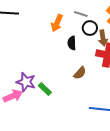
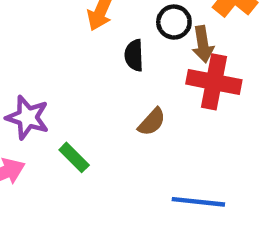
purple star: (26, 82) -> (27, 117), moved

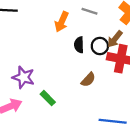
black circle: (174, 22) -> (100, 46), moved
brown arrow: (203, 44) -> (115, 39), turned 48

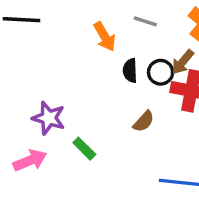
orange arrow: (62, 22) -> (105, 37), turned -54

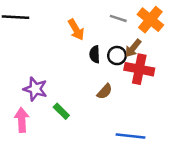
gray line: (145, 21) -> (118, 18), moved
pink arrow: (30, 160) -> (22, 120), turned -70

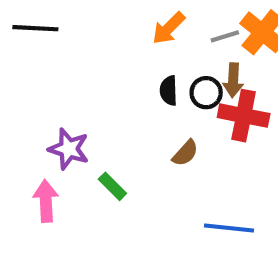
gray line: (118, 18) -> (225, 36), moved, turned -35
orange arrow: (76, 30) -> (169, 28), moved, turned 75
brown arrow: (133, 48) -> (233, 80), turned -36

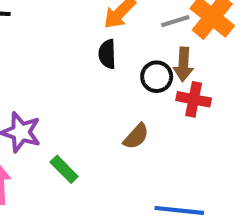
black semicircle: (169, 91) -> (107, 54), moved
red cross: (244, 116) -> (194, 99), size x0.7

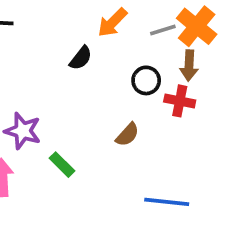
black semicircle: (107, 54) -> (81, 58), moved, turned -140
brown arrow: (183, 64) -> (189, 65), moved

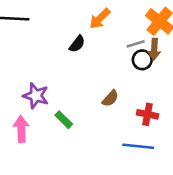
gray line: (163, 30) -> (136, 44), moved
black circle: (146, 80) -> (142, 60), moved
red cross: (180, 101) -> (148, 114), moved

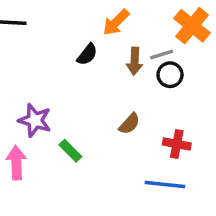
brown arrow: (154, 49) -> (135, 61), moved

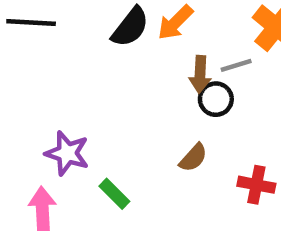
black semicircle: (87, 54) -> (130, 27), moved, size x1.4
black circle: (170, 75) -> (216, 99), moved

